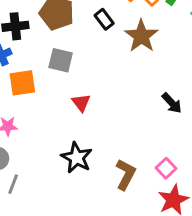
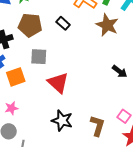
brown star: (141, 36) -> (107, 25), moved
red triangle: (81, 103) -> (58, 83), size x1.6

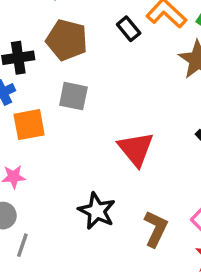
black rectangle: (63, 23) -> (129, 29), moved
red triangle: (58, 83) -> (136, 149), moved

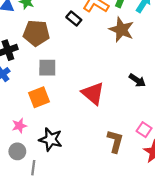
orange square: (29, 125) -> (39, 97), moved
black star: (97, 211) -> (51, 139), moved

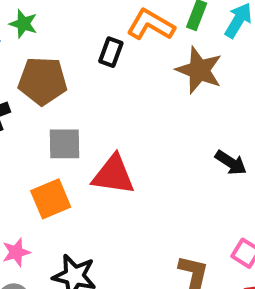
black rectangle: (74, 19) -> (111, 52), turned 72
red triangle: (93, 93) -> (113, 175), moved, turned -30

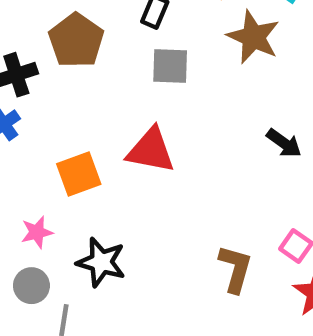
brown pentagon: (43, 81) -> (76, 40), turned 30
gray square: (65, 144) -> (170, 66), moved

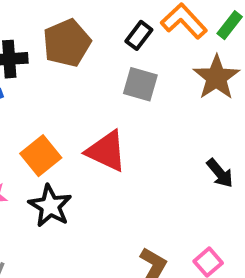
orange square: (79, 174) -> (41, 156), turned -33
black star: (101, 262) -> (50, 206), moved

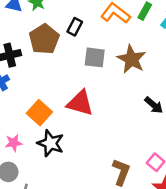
black rectangle: (139, 35) -> (75, 27), moved
brown star: (216, 77) -> (131, 59), moved

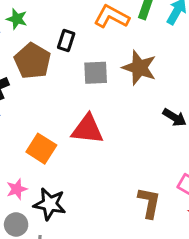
black star: (50, 143) -> (50, 204), moved

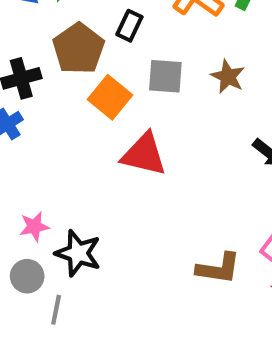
brown star: (139, 68) -> (228, 77), size x0.7
orange square: (41, 149) -> (110, 97), moved
brown L-shape: (149, 203) -> (218, 268), turned 80

